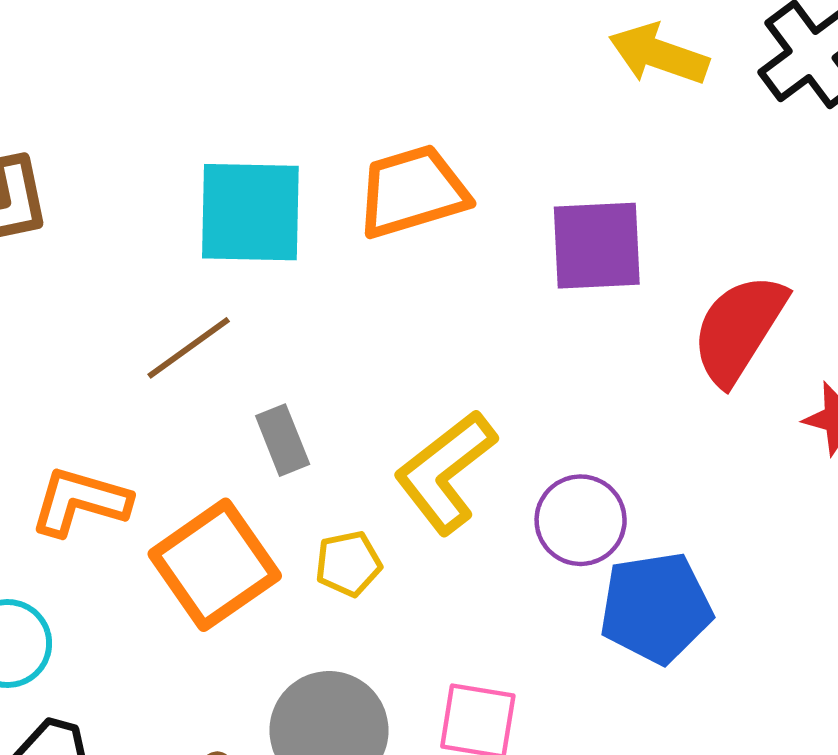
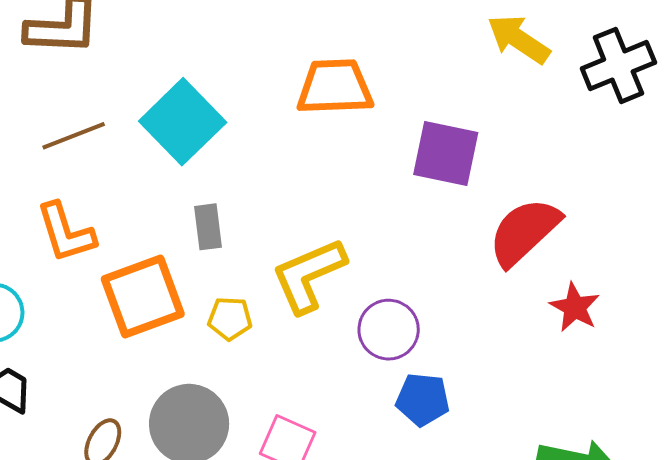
cyan square: (250, 212) -> (183, 122), moved, turned 30
brown line: (189, 348) -> (74, 136), moved
orange L-shape: (80, 501) -> (66, 232), turned -138
blue pentagon: (656, 608) -> (423, 399), size x0.7

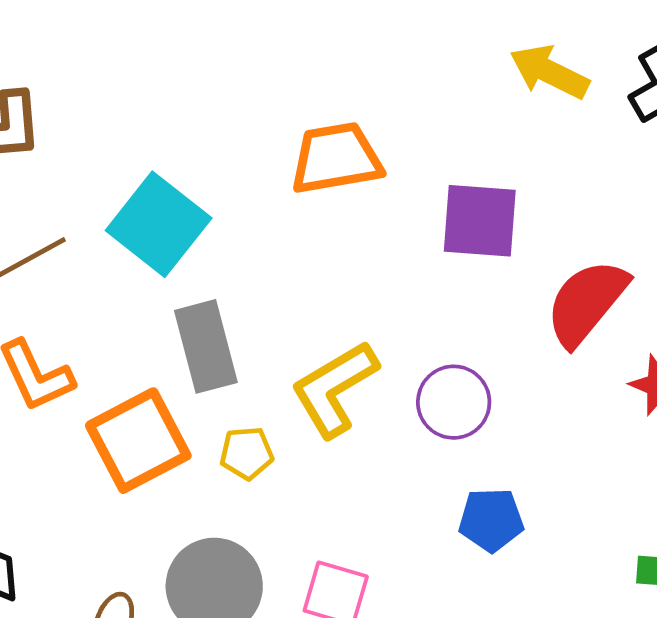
gray rectangle: (208, 227) -> (206, 346), size x1.6
purple circle: (389, 330) -> (454, 402), moved

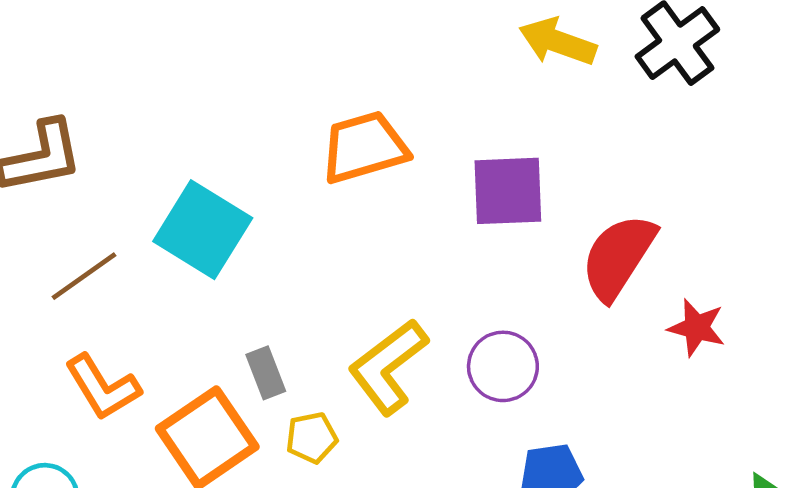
gray rectangle: (206, 346) -> (266, 373), moved, size x0.6

